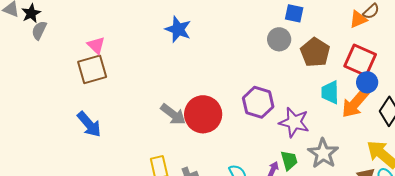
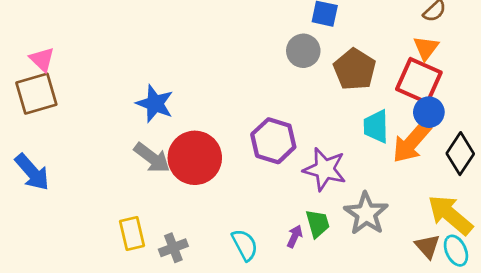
orange triangle: (358, 19) -> (426, 48), moved, turned -30
blue star: (178, 29) -> (155, 104), moved

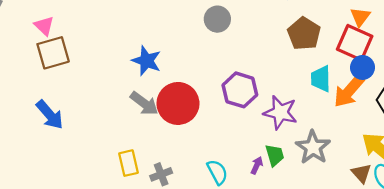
gray circle: (303, 51) -> (217, 19), moved
pink triangle: (42, 59) -> (44, 26), moved

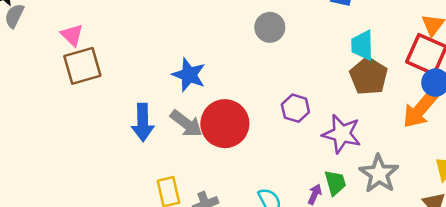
brown pentagon: (304, 34) -> (369, 76), moved
cyan trapezoid: (321, 79) -> (362, 45), moved
purple hexagon: (240, 90) -> (295, 108), size x0.7
blue arrow: (50, 115) -> (143, 122), moved, turned 40

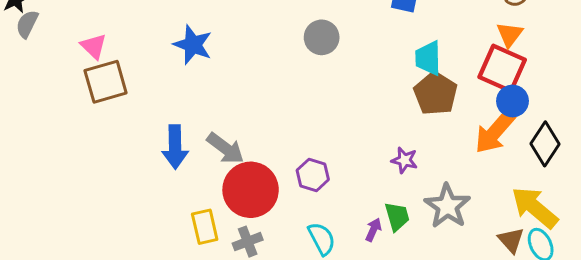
blue star: (189, 75) -> (193, 45), moved
purple hexagon: (295, 108) -> (313, 175), moved
red circle: (225, 124) -> (251, 190), moved
purple star: (342, 134) -> (404, 160), size x0.6

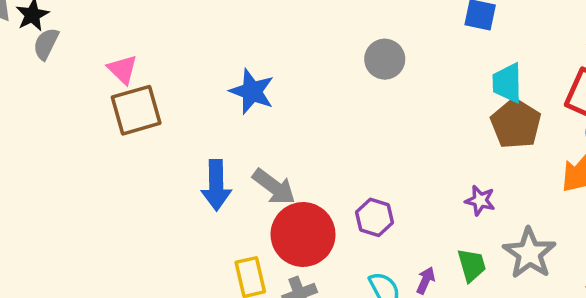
blue star: (193, 45) -> (252, 91), moved
purple arrow: (373, 230) -> (426, 280), moved

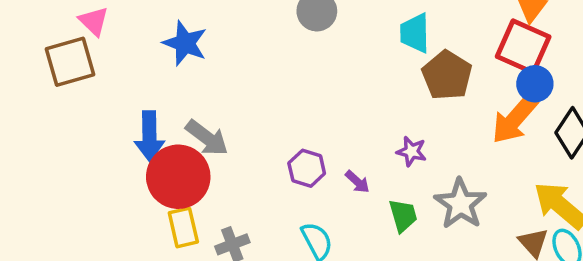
pink triangle: (123, 69) -> (94, 21), moved
cyan trapezoid: (507, 83) -> (415, 33), moved
red circle: (303, 234) -> (178, 177), moved
purple arrow: (426, 280) -> (357, 182), moved, turned 108

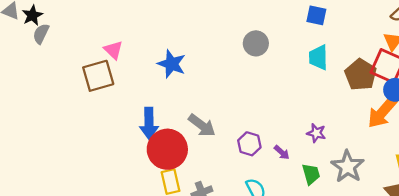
brown pentagon: (447, 75) -> (361, 75), moved
gray arrow: (207, 138) -> (202, 125), moved

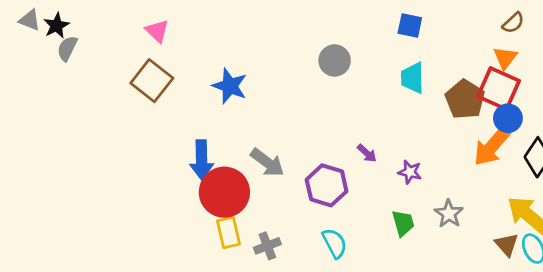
pink triangle: (113, 50) -> (157, 31), moved
brown square: (98, 76) -> (152, 81), moved, turned -36
purple hexagon: (249, 144) -> (327, 185), size x1.4
purple arrow: (282, 152) -> (367, 153), moved
gray star: (348, 166) -> (449, 214), size x0.7

